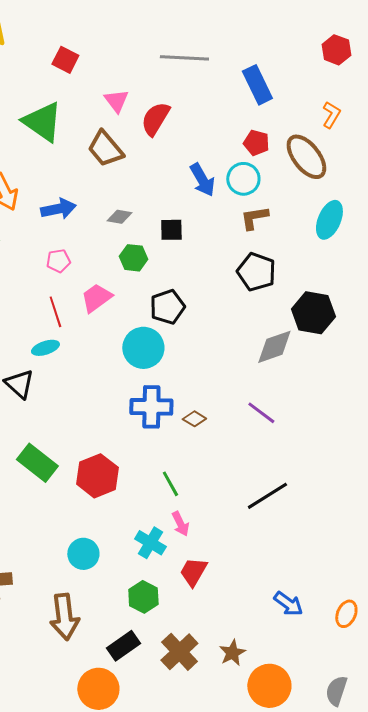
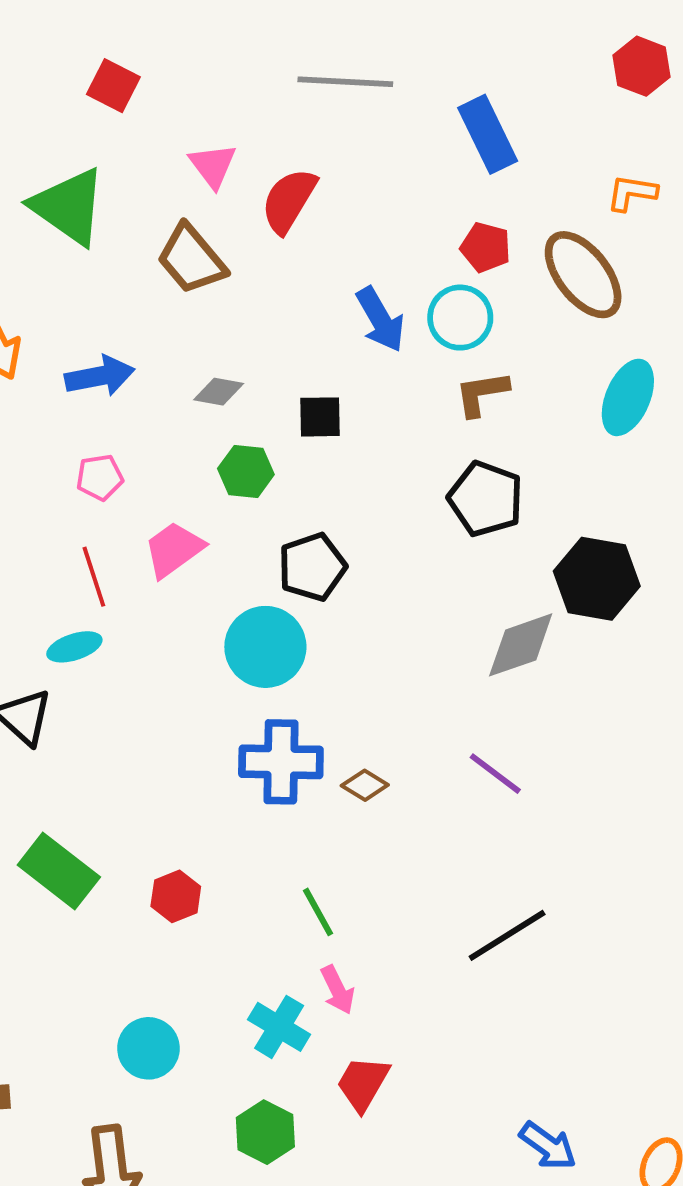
orange L-shape: (331, 115) -> (632, 193), turned -112
red hexagon: (97, 476) -> (176, 896), size x0.6

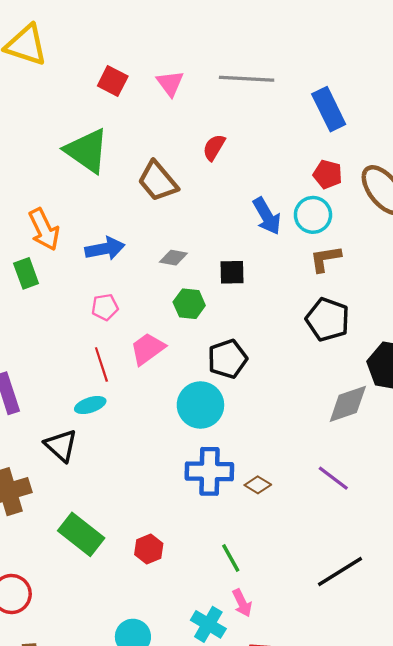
pink triangle: (213, 166) -> (170, 83), moved
red semicircle: (289, 201) -> (214, 147), size x0.7

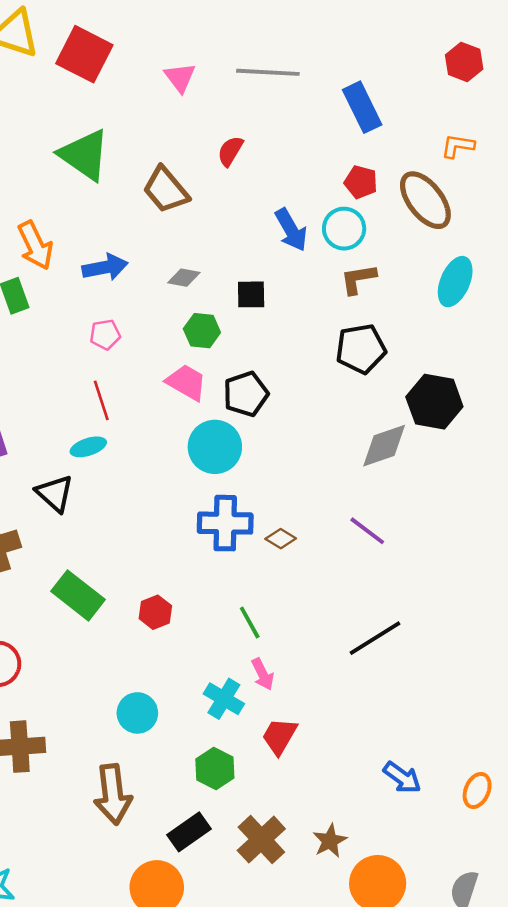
red square: (113, 81) -> (84, 54), moved, size x1.6
black pentagon: (328, 320) -> (361, 349), turned -30
pink trapezoid: (148, 349) -> (186, 382), moved, turned 66

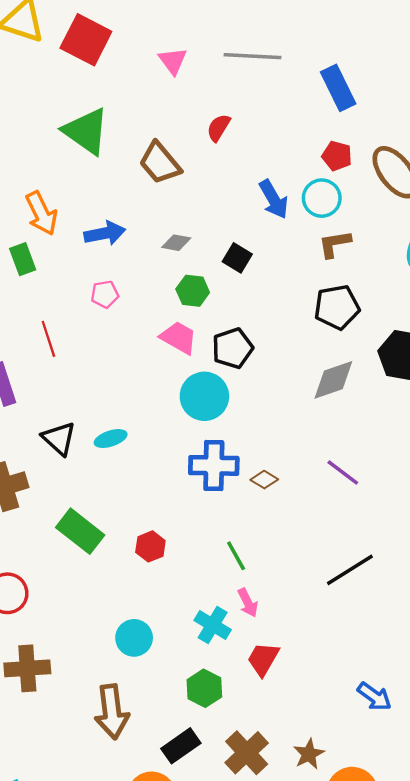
black square: (251, 294) -> (237, 258), turned 32
red line: (101, 400) -> (48, 339), moved
gray diamond: (384, 446) -> (333, 380), moved
cyan ellipse: (88, 447) -> (111, 439), moved

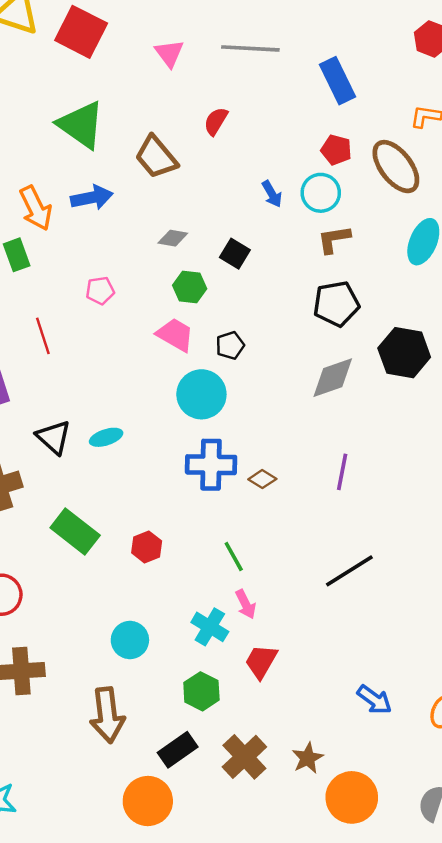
blue arrow: (274, 199) -> (272, 194), size x0.7
blue arrow: (105, 233) -> (92, 198), moved
black pentagon: (233, 348) -> (230, 345), size x0.7
purple line: (343, 473) -> (342, 472), turned 64

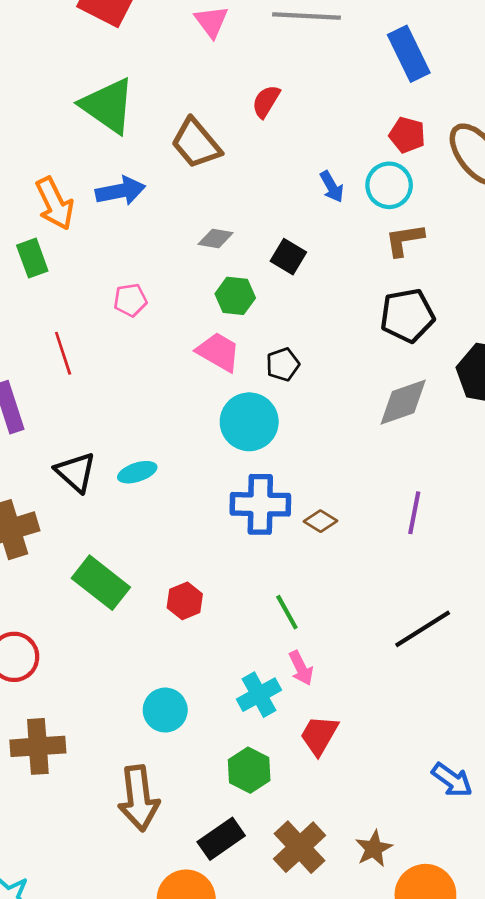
cyan cross: (210, 627) -> (259, 695), turned 30

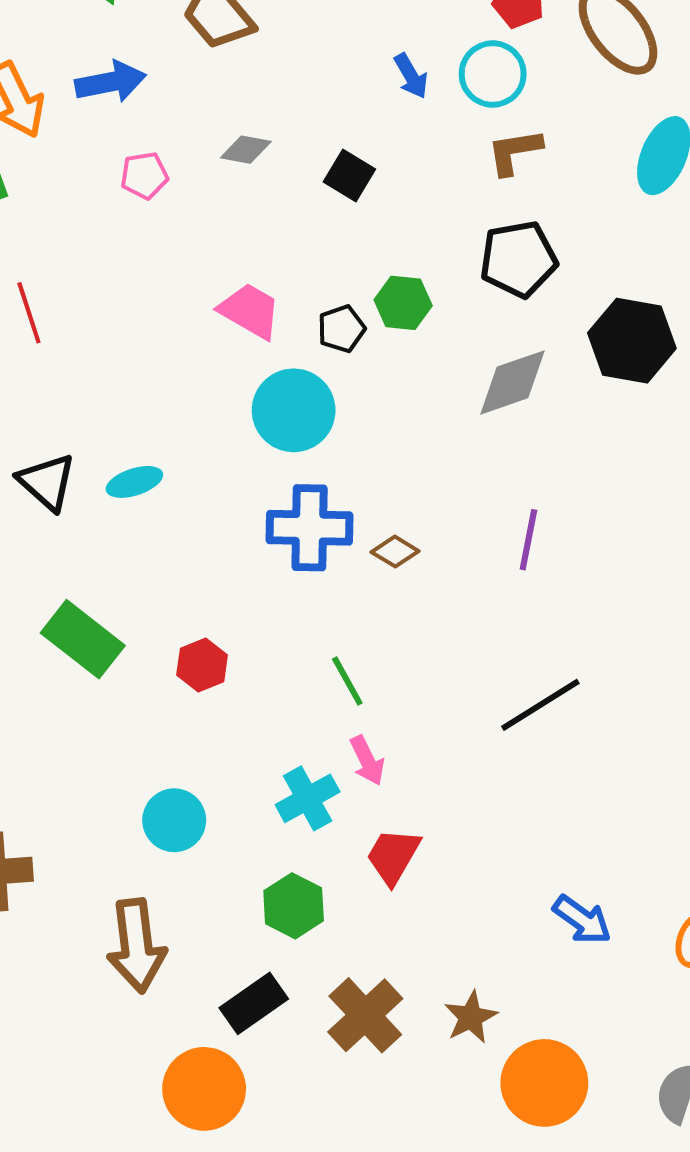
green hexagon: (235, 296) -> (403, 303), moved
pink pentagon: (130, 300) -> (144, 175), moved

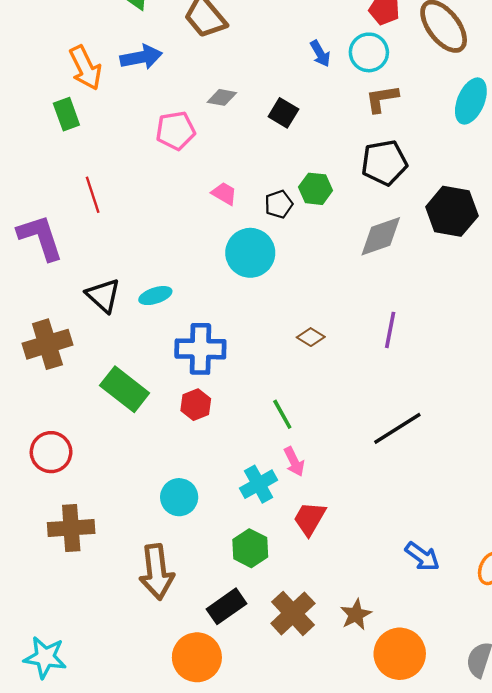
pink pentagon: (144, 175) -> (176, 131), moved, size x1.4
pink trapezoid: (250, 311) -> (224, 194), size x0.7
blue cross: (310, 528) -> (200, 349), moved

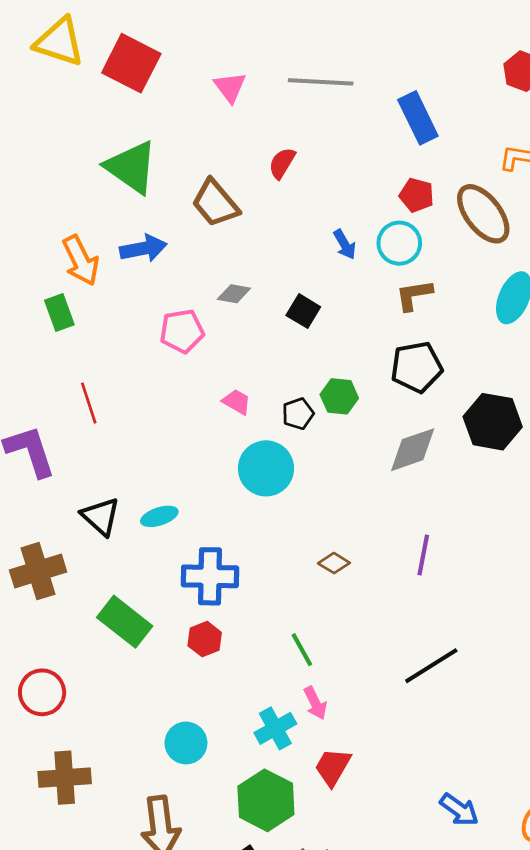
green hexagon: (250, 548) -> (266, 800), size x1.4

